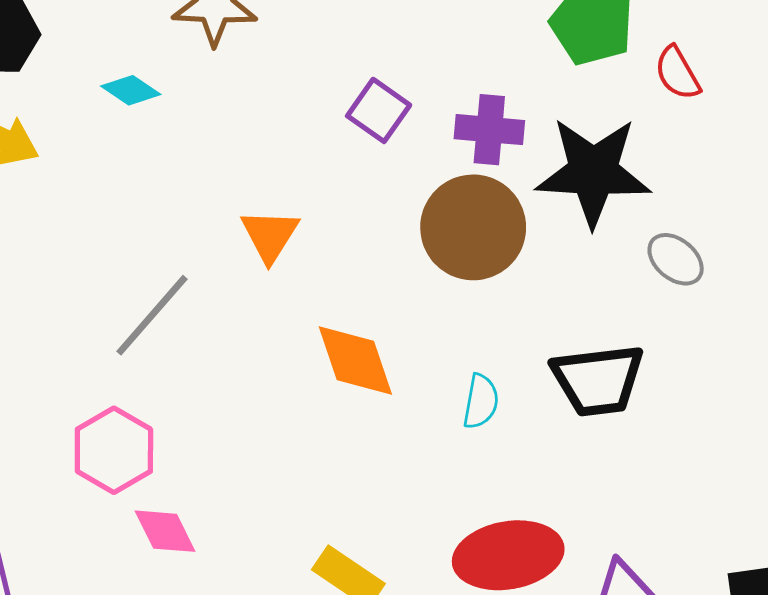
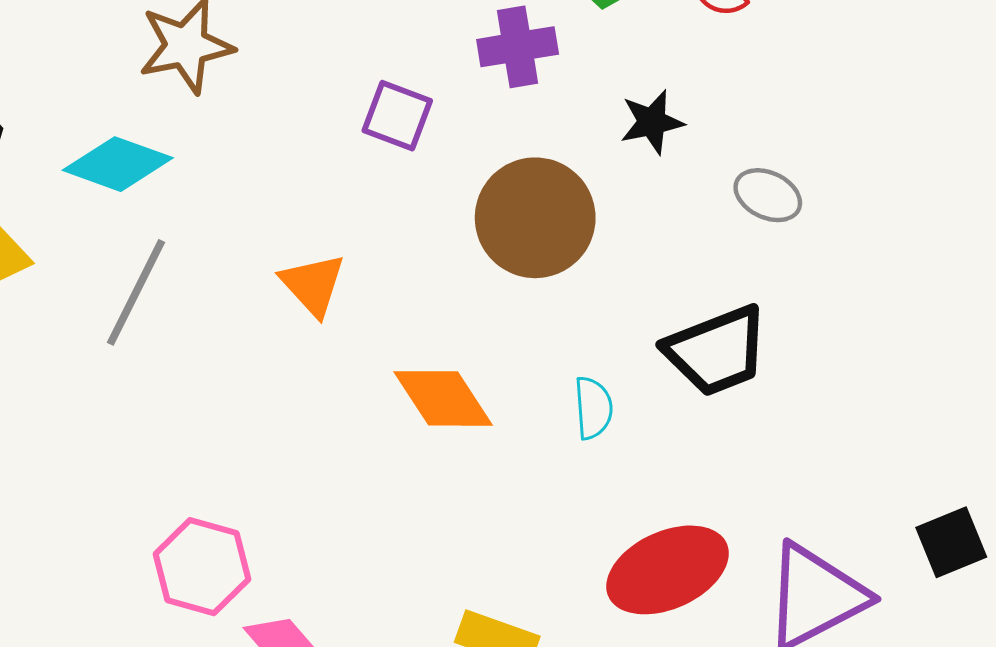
cyan diamond: (131, 90) -> (118, 164), size x1.6
purple cross: (489, 130) -> (518, 47), moved
black star: (593, 172) -> (652, 122), size x0.5
gray line: (152, 315) -> (136, 292), moved

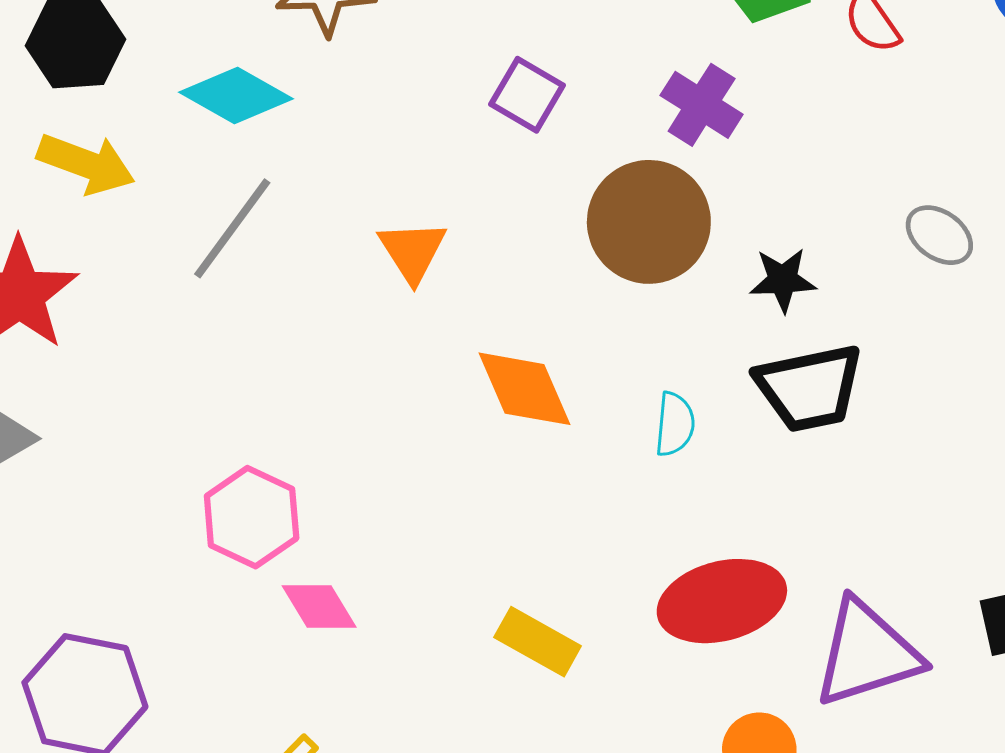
purple cross: (518, 47) -> (702, 105), moved, turned 32
black star: (652, 122) -> (783, 280), moved
gray ellipse: (768, 195) -> (939, 235), moved

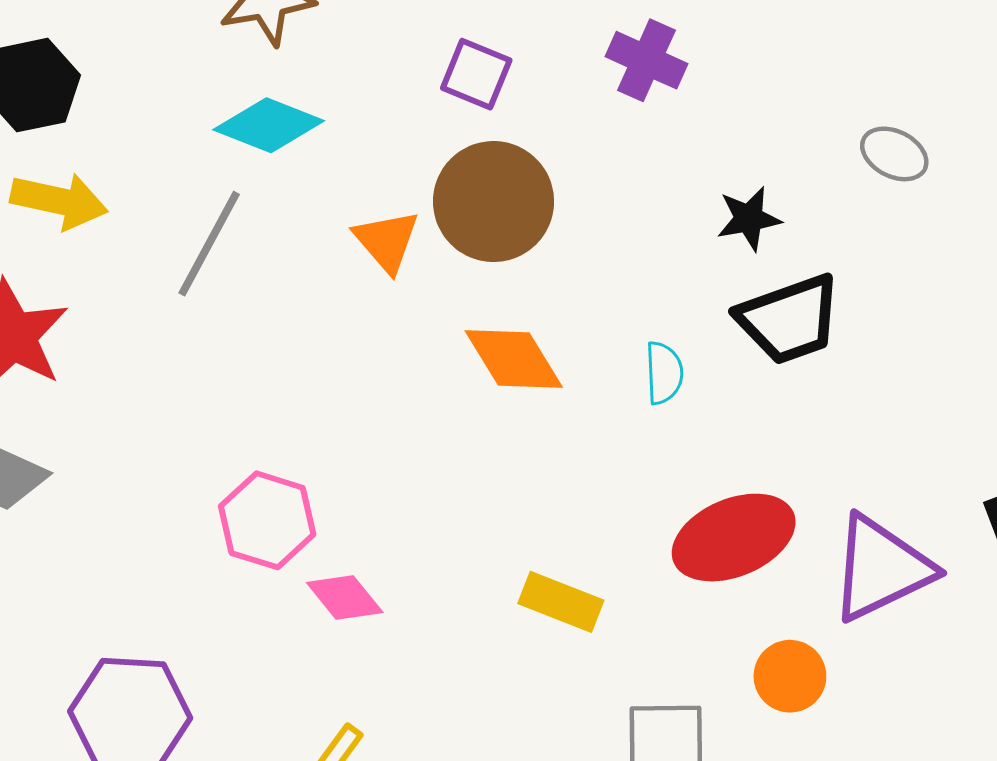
cyan diamond: (236, 95) -> (269, 125), moved
brown circle: (649, 222) -> (494, 202), moved

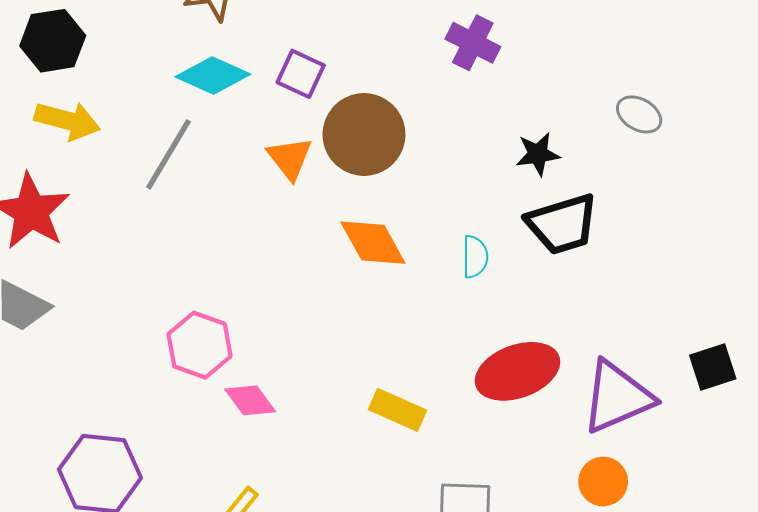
purple square: (476, 74) -> (301, 74), moved
orange circle: (790, 676) -> (603, 482), moved

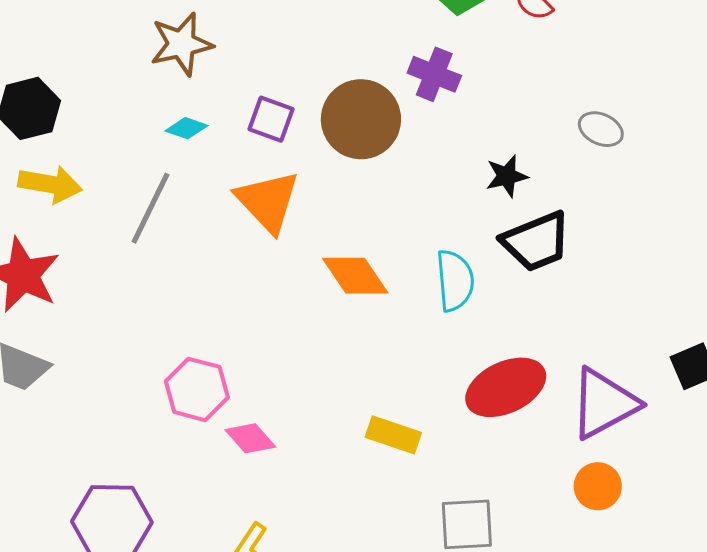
cyan diamond: (213, 75) -> (186, 128), size x0.6
brown circle: (364, 135) -> (361, 119), moved
orange triangle: (290, 158) -> (268, 201), size x1.5
cyan semicircle: (475, 257) -> (455, 280), size x1.5

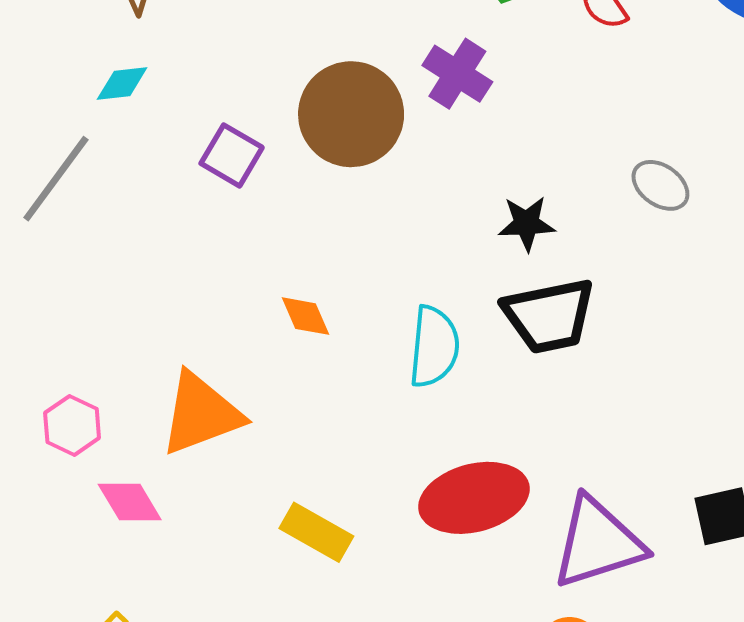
purple square: (271, 119) -> (232, 155), moved
cyan diamond: (186, 128) -> (122, 83), turned -36
orange triangle: (268, 201) -> (201, 414), moved, turned 42
orange diamond: (355, 276) -> (306, 316), size x0.6
pink hexagon: (197, 389) -> (72, 425), size x0.7

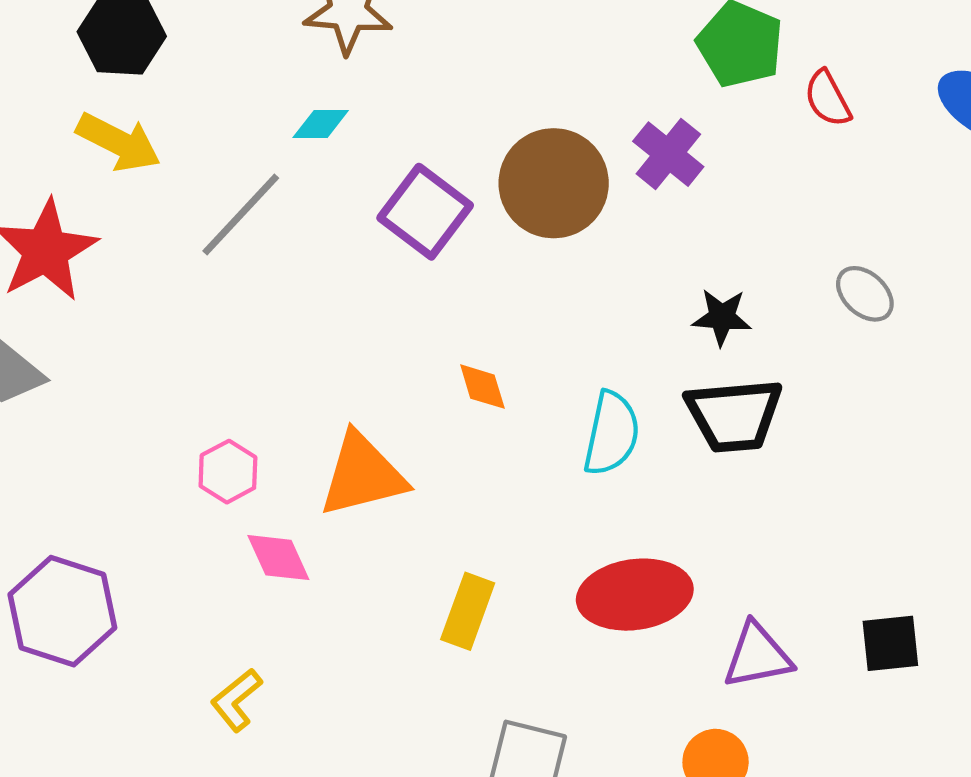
purple square: (232, 155) -> (425, 212), size x1.4
yellow rectangle: (316, 532) -> (468, 611), turned 74
purple triangle: (598, 543) -> (757, 656), size x0.7

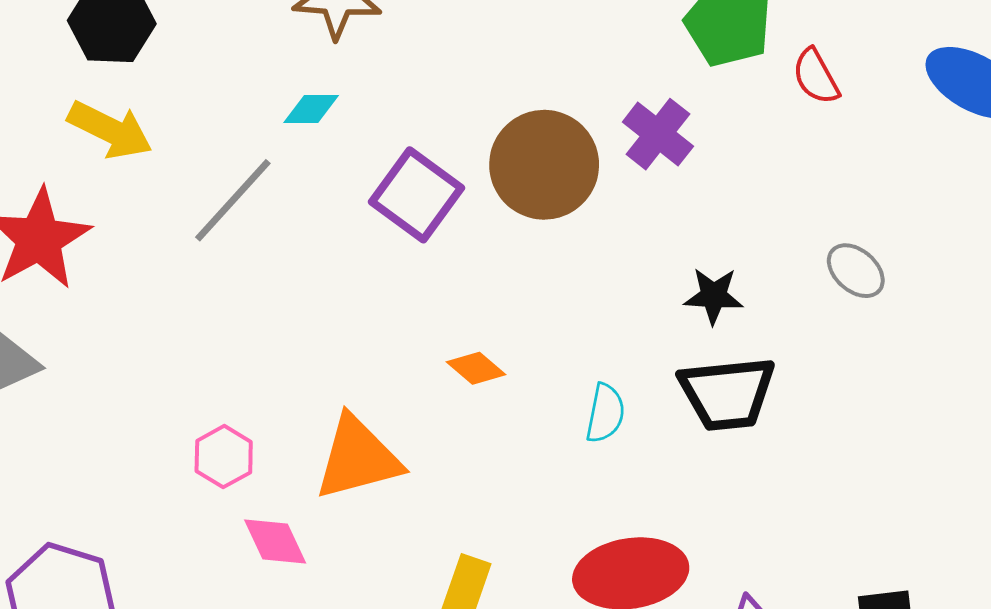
orange diamond: (482, 387) -> (476, 368), turned -32
cyan semicircle: (612, 433) -> (605, 413), size x0.7

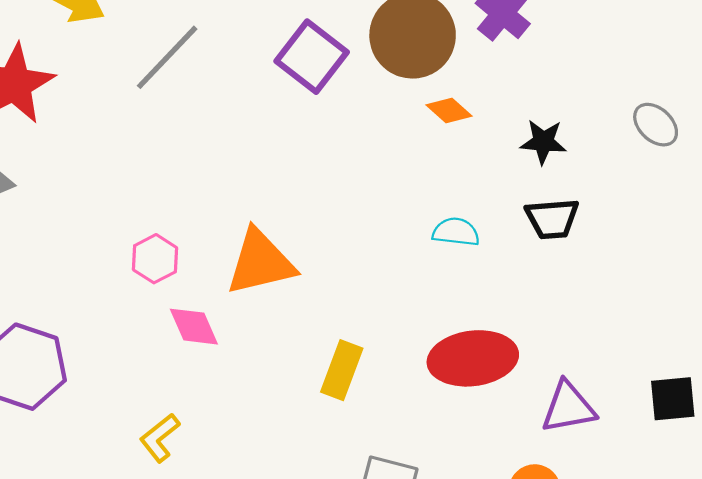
orange diamond: (476, 368) -> (449, 110), moved
black trapezoid: (727, 393) -> (552, 219), size x0.7
cyan semicircle: (605, 413) -> (456, 232), turned -96

